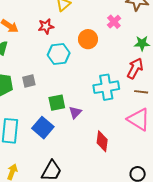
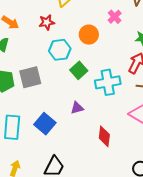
gray square: (29, 81) -> (30, 77), size x1.6
green square: (57, 103) -> (79, 70), moved, turned -30
purple triangle: (75, 112) -> (77, 108), turned 32

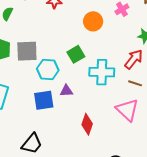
cyan hexagon: (60, 50) -> (48, 70), moved
blue square: (45, 124) -> (44, 100), moved, turned 30

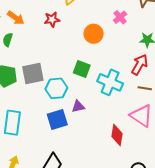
green square: (76, 54) -> (82, 69), turned -30
cyan cross: (102, 72) -> (110, 82), turned 30
red diamond: (87, 124) -> (117, 135), moved

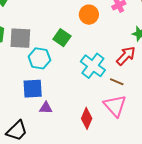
green square: (82, 69) -> (62, 38), moved
brown line: (145, 88) -> (117, 82), moved
purple triangle: (78, 106) -> (46, 108), moved

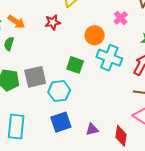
cyan cross: (93, 66) -> (109, 58), moved
purple triangle: (46, 108) -> (92, 129), moved

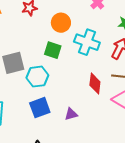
orange circle: (95, 35) -> (61, 23), moved
red diamond: (121, 136) -> (95, 83), moved

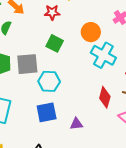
orange circle: (61, 23) -> (91, 32), moved
green square: (53, 50) -> (55, 43), moved

